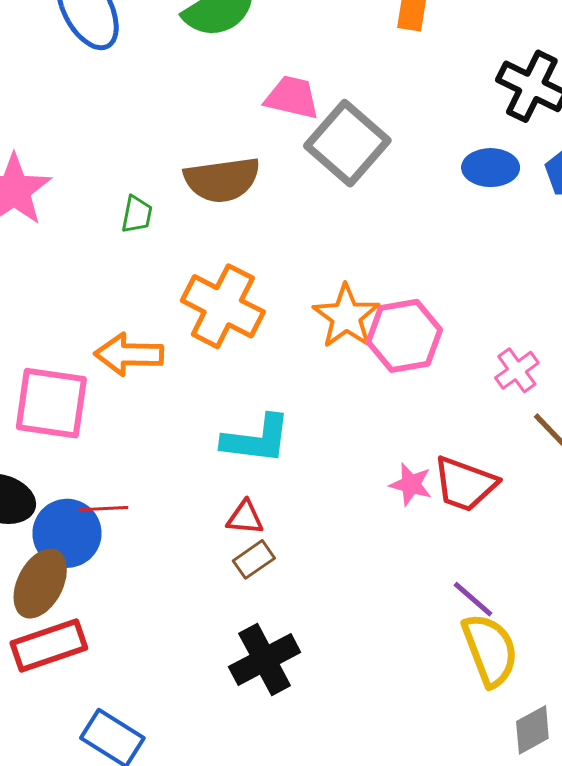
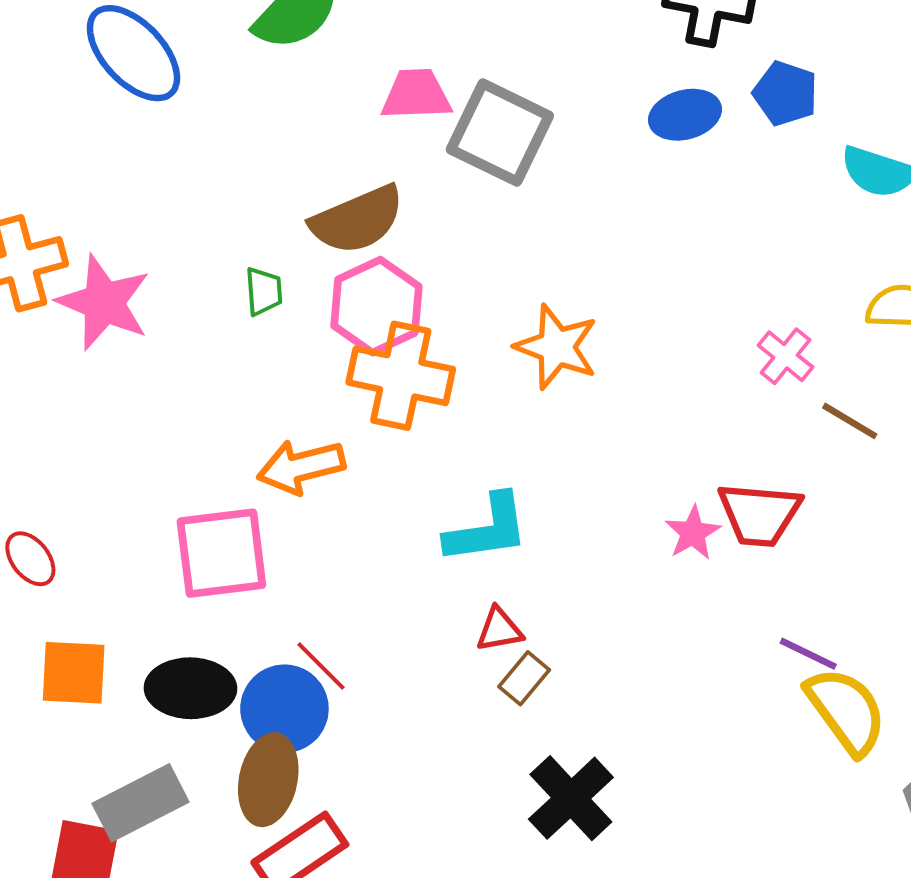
pink hexagon: (404, 336) -> (376, 306), moved
pink star: (411, 484) -> (693, 533), turned -30
red line: (103, 509) -> (321, 666), turned 63

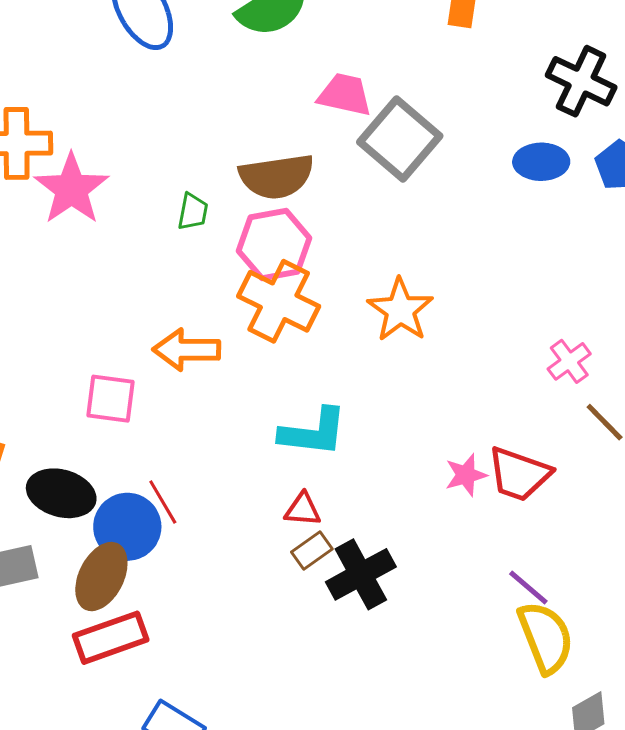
pink square: (221, 553) -> (111, 399), size x0.7
black cross: (571, 798) -> (361, 574), moved

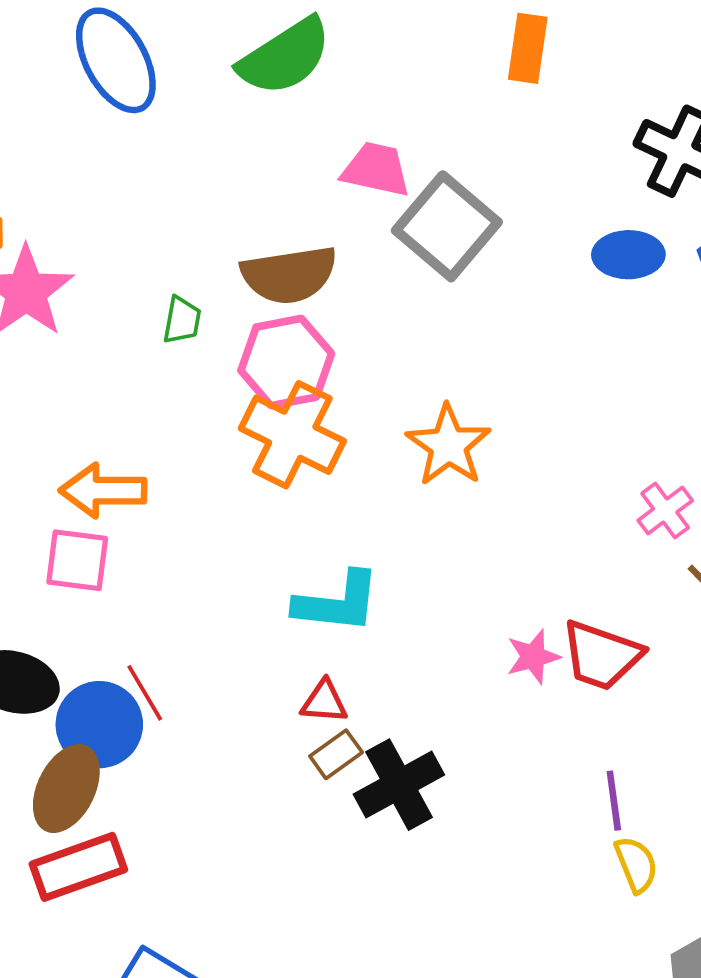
orange arrow: (187, 350) -> (103, 491), moved
purple line: (528, 587) -> (614, 801), turned 42
yellow semicircle: (546, 637) -> (636, 865), size x0.6

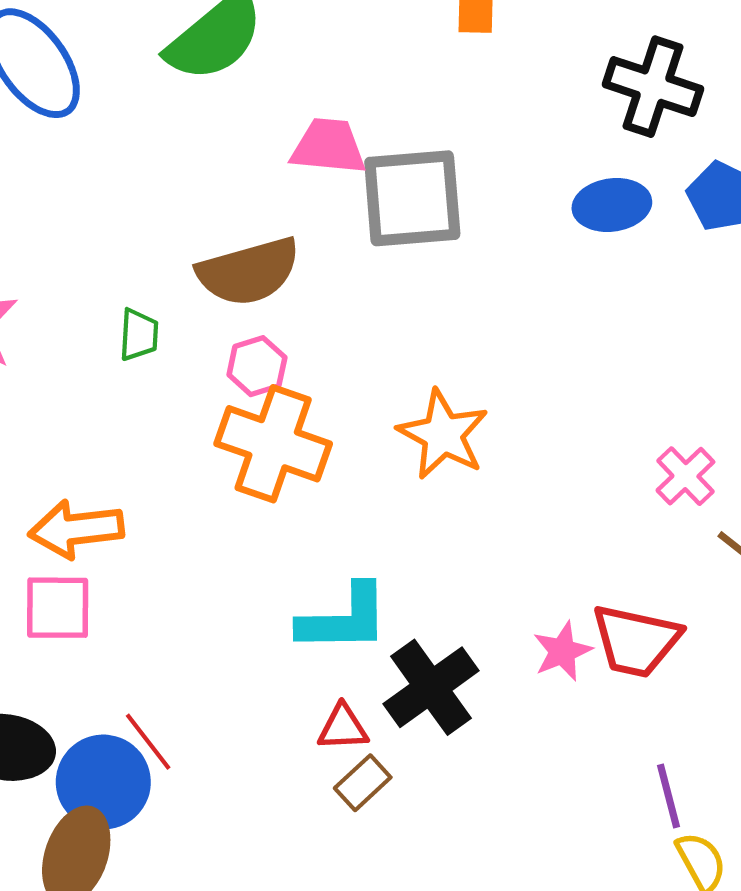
gray square: (447, 226) -> (412, 198), turned -38
pink hexagon: (286, 362) -> (257, 366), size x0.6
black cross: (399, 785) -> (431, 687), moved

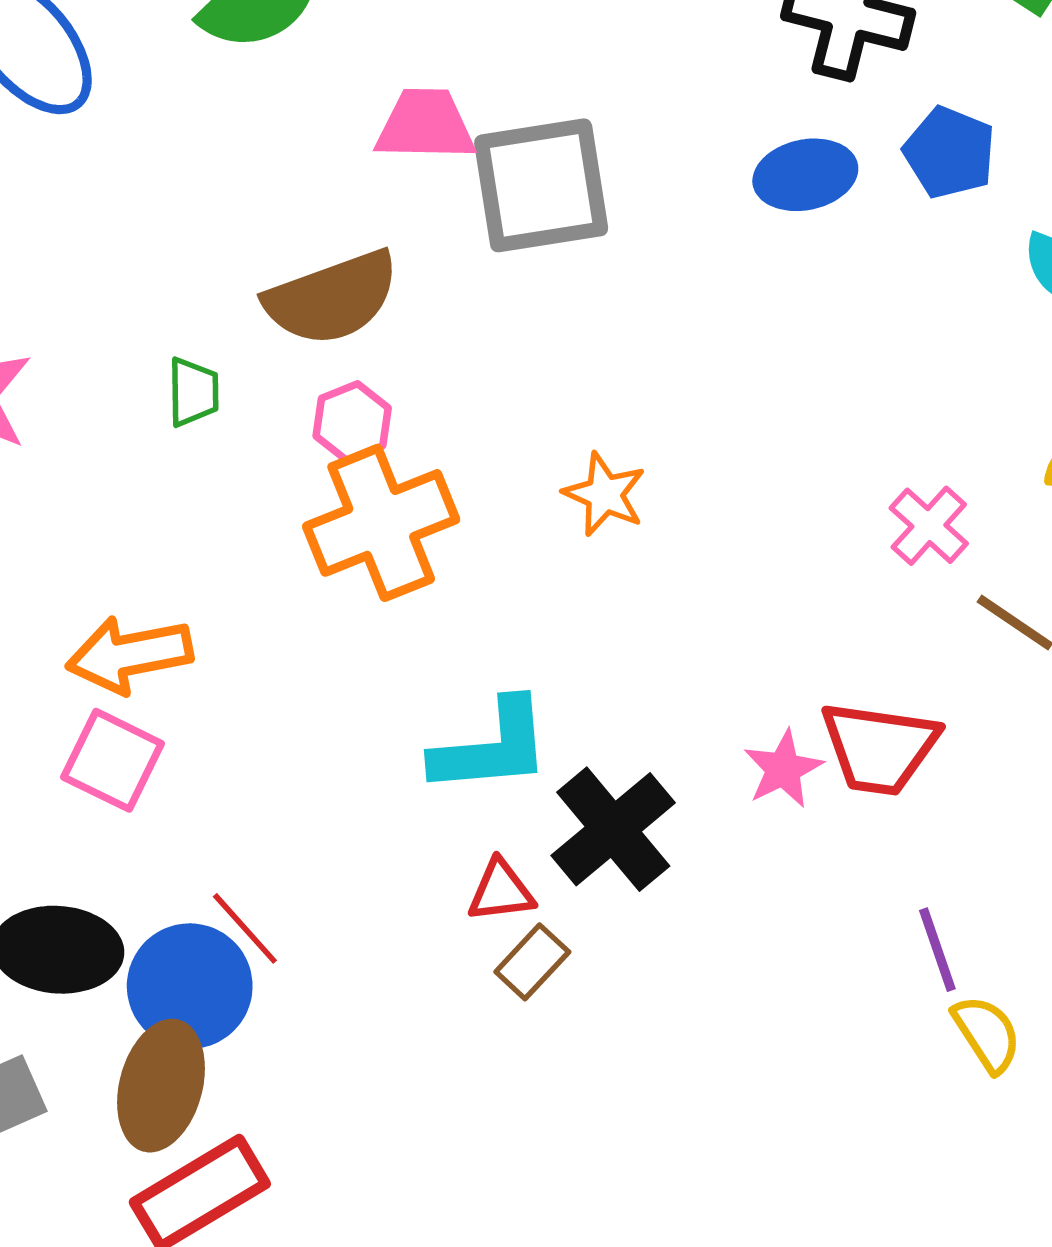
orange star: (443, 435) -> (605, 494), size x0.7
orange cross: (273, 444) -> (381, 523), turned -37
pink square: (58, 608) -> (113, 760), turned 30

